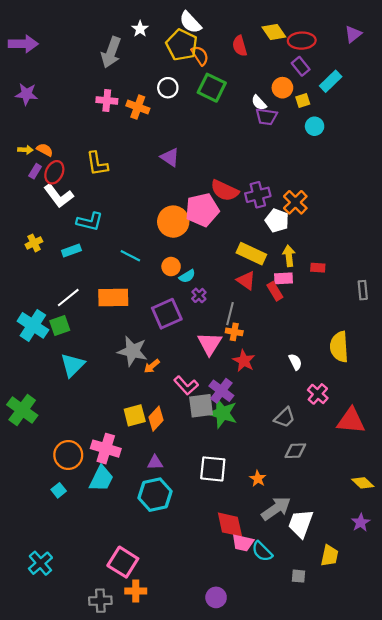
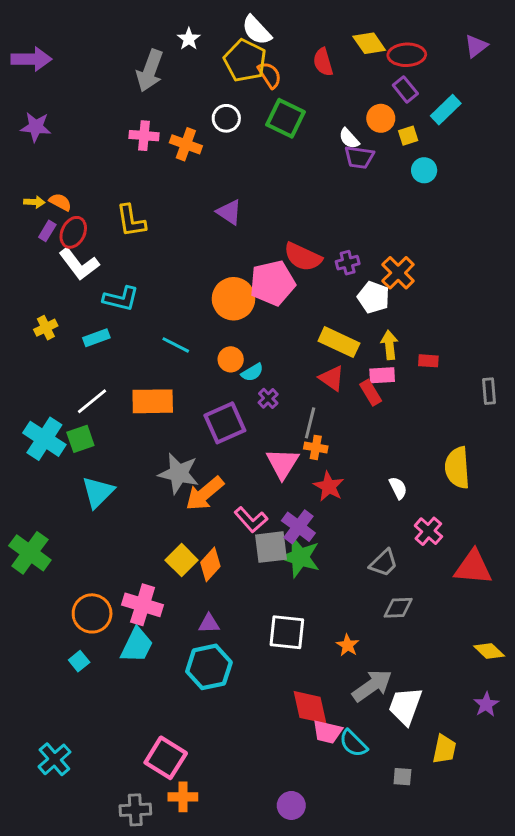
purple cross: (258, 195) -> (348, 263), size x0.7
orange arrow: (152, 366) -> (205, 494), size x1.8
yellow square: (135, 415) -> (182, 560), turned -30

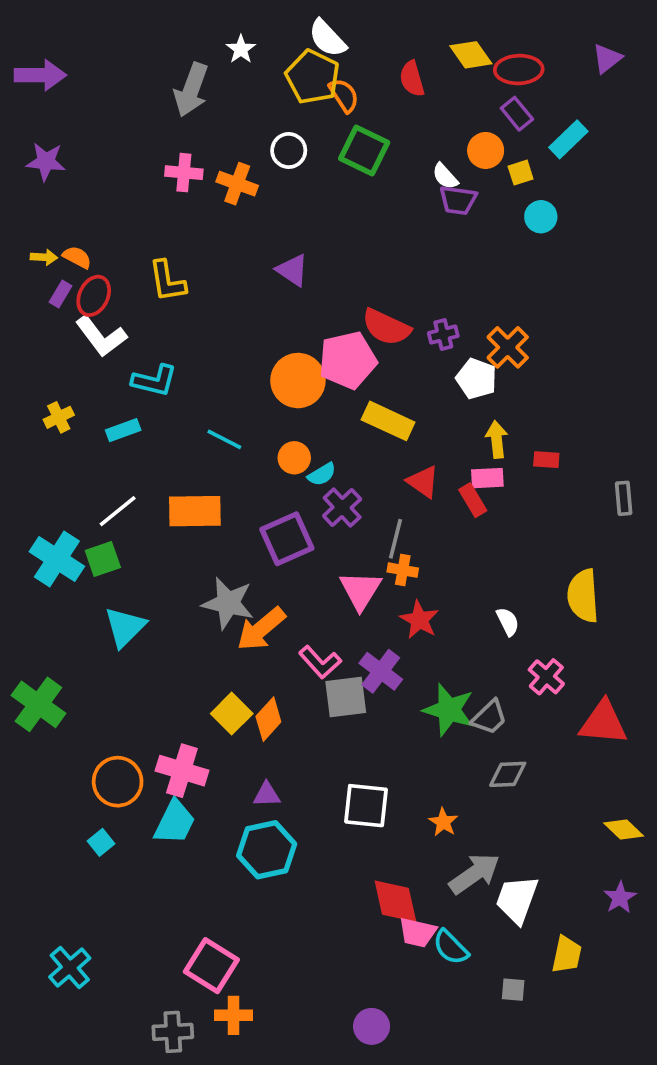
yellow rectangle: (339, 342) -> (388, 421), moved
purple cross: (268, 398) -> (342, 507), size x1.5
green star: (300, 557) -> (449, 710), moved

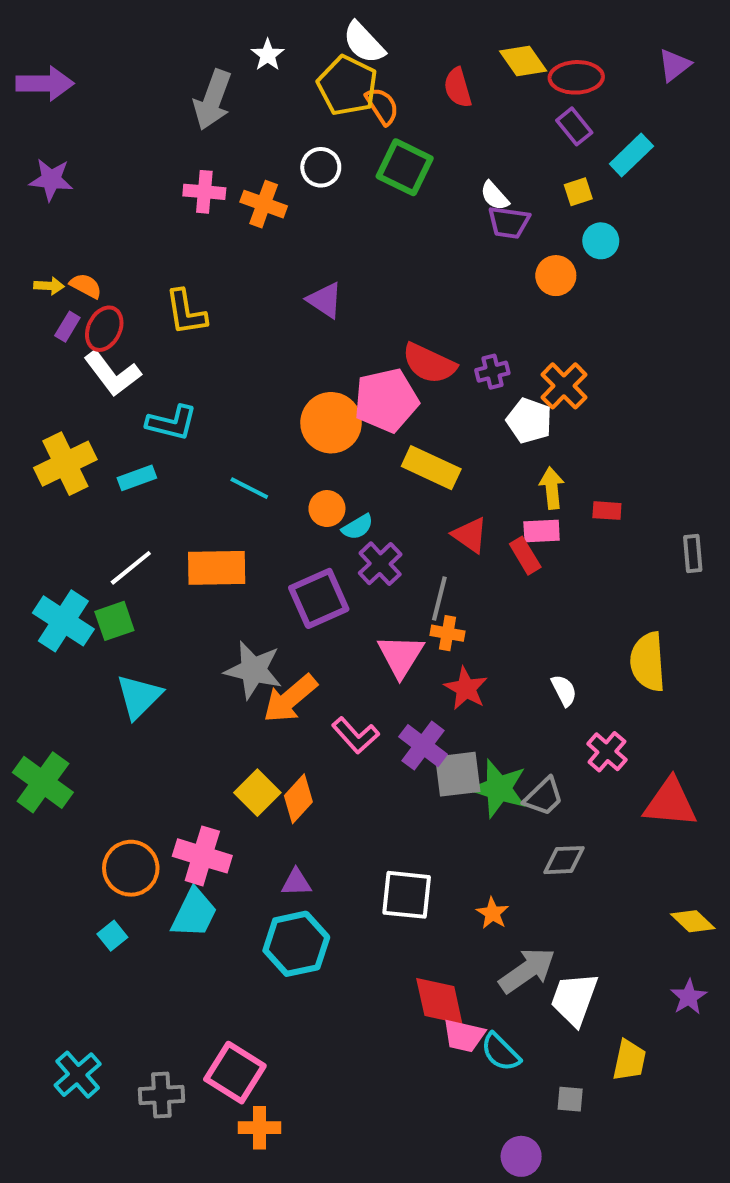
orange circle: (486, 150) -> (556, 276), moved
yellow cross: (59, 417) -> (65, 464), size x1.8
gray square: (346, 697) -> (458, 774), moved
purple circle: (372, 1026) -> (521, 1156), moved
gray cross: (173, 1032) -> (161, 1095), moved

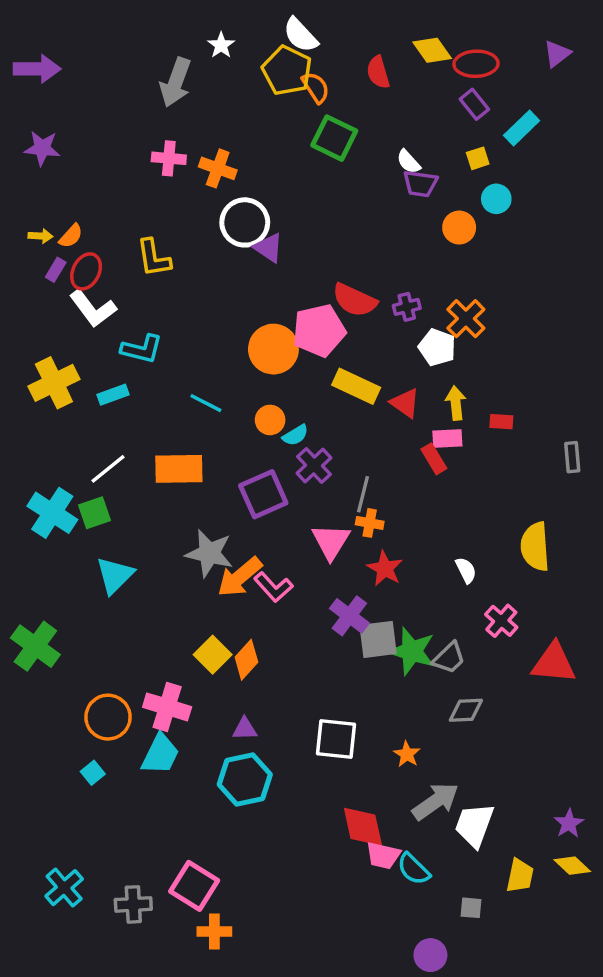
white circle: (321, 167) -> (245, 222), moved, size x1.5
orange semicircle: (86, 286) -> (71, 236), turned 104
red triangle: (470, 535) -> (405, 403), moved
pink L-shape: (356, 735) -> (273, 587), moved
yellow diamond: (693, 921) -> (572, 866), moved

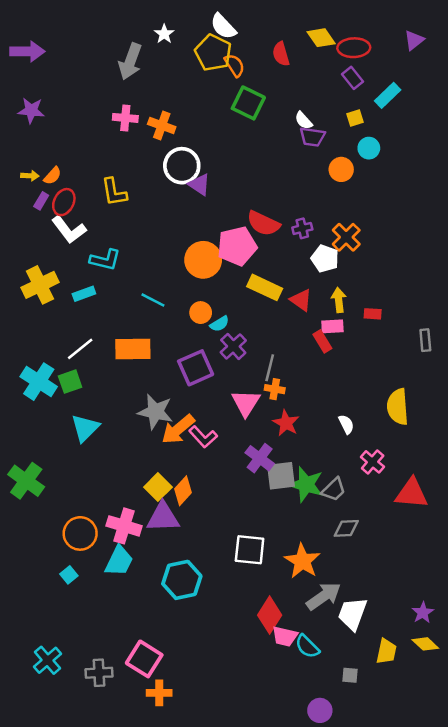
purple triangle: (245, 729) -> (163, 517), moved, size x1.8
orange star: (407, 754) -> (302, 561), size x1.8
red diamond: (363, 827) -> (270, 615), turned 45

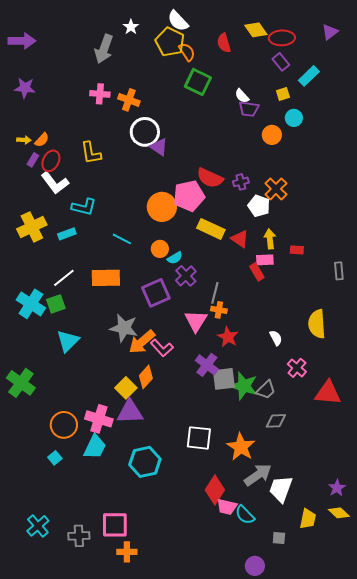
orange diamond: (183, 491) -> (146, 377), moved
pink square: (144, 659) -> (115, 525), turned -32

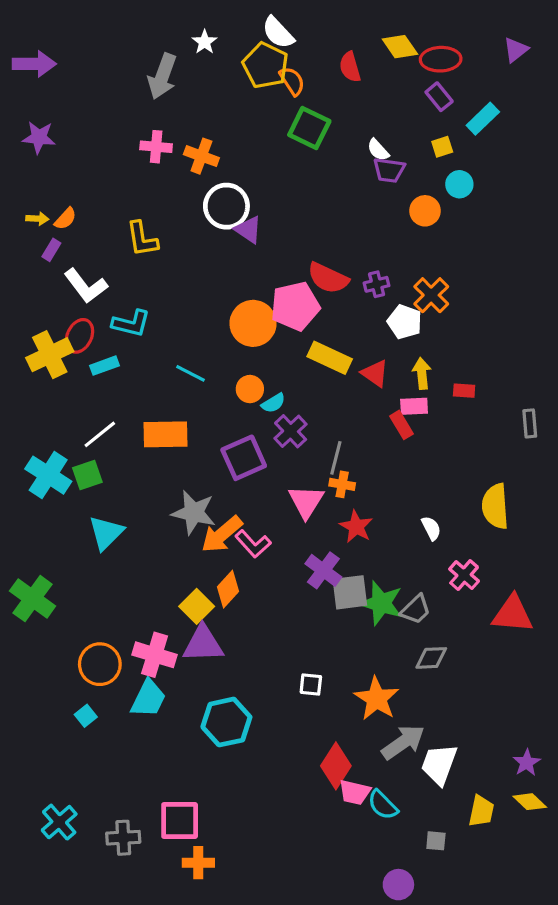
red ellipse: (51, 161) -> (79, 336), moved
white square: (199, 438) -> (311, 684), size x0.6

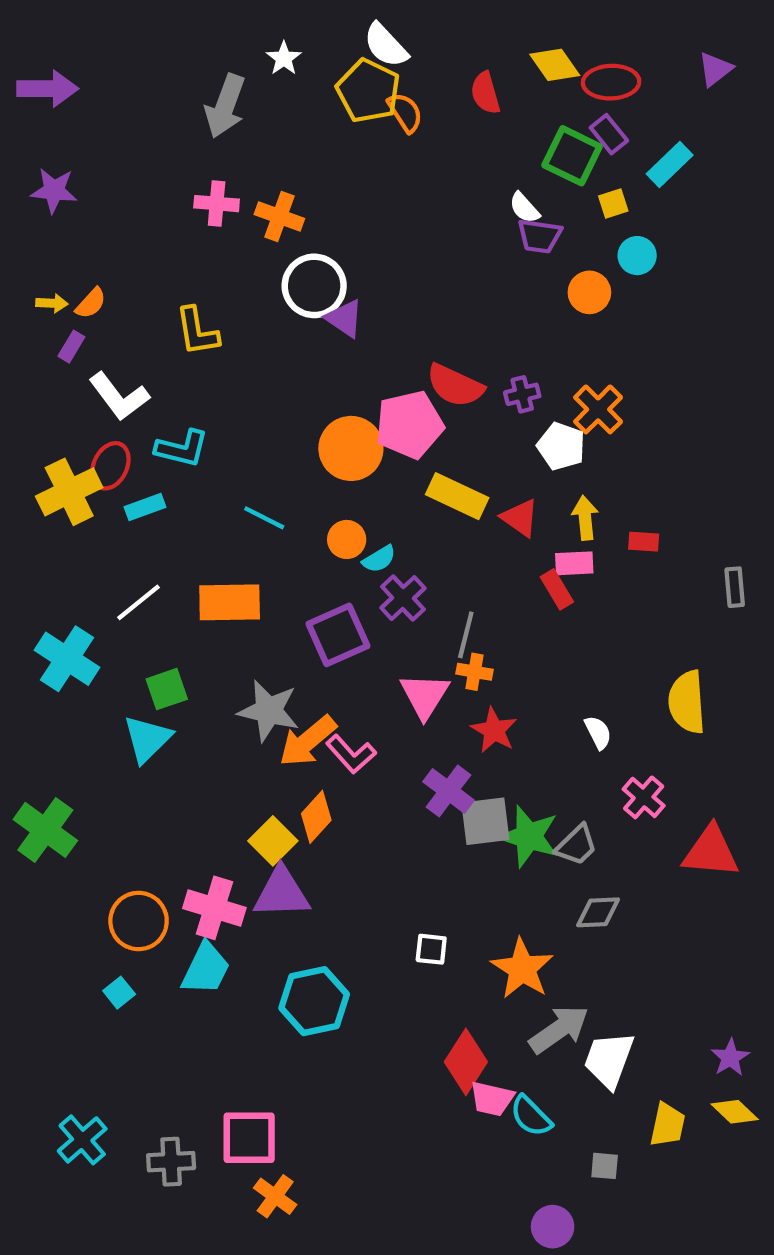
green square: (309, 128) -> (572, 156), moved
green square: (87, 475) -> (167, 689), moved
orange cross: (198, 863) -> (275, 1196), turned 36

